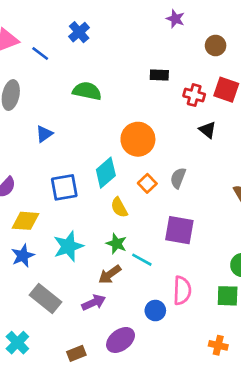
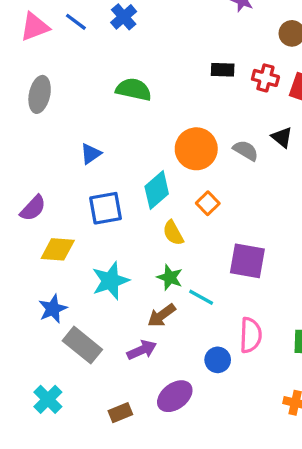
blue line: (40, 54) -> (76, 22), moved
red cross: (194, 95) -> (265, 78), moved
blue triangle: (44, 134) -> (91, 154), moved
gray semicircle: (178, 178) -> (246, 150), moved, turned 100
blue star: (23, 256) -> (53, 309), moved

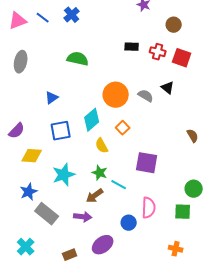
purple arrow: (142, 350) -> (83, 217), turned 30

